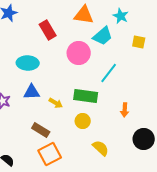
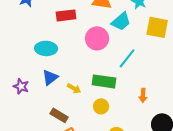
red rectangle: (48, 30) -> (66, 15), turned -66
yellow square: (139, 42) -> (157, 27), size x1.6
blue triangle: (32, 92) -> (50, 77), turned -36

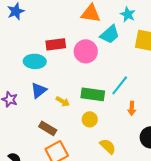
red rectangle: (66, 15) -> (56, 44), moved
cyan line: (127, 58) -> (120, 85), moved

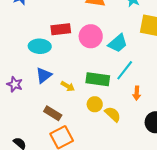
cyan trapezoid: (110, 34) -> (118, 43), moved
yellow semicircle: (108, 146) -> (113, 114), moved

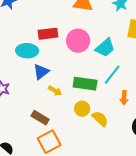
blue triangle: (44, 75) -> (41, 72), moved

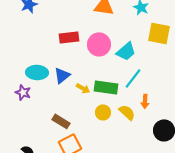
cyan ellipse: (27, 51) -> (37, 72), moved
yellow arrow: (55, 91) -> (83, 88), moved
yellow semicircle: (100, 119) -> (127, 112), moved

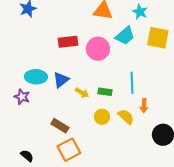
cyan trapezoid: (126, 51) -> (125, 36), moved
cyan line: (133, 78) -> (132, 83), turned -40
green rectangle: (106, 87) -> (105, 92), size x0.6

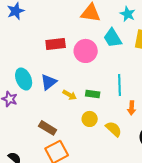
cyan trapezoid: (125, 36) -> (113, 38), turned 100
cyan ellipse: (36, 77) -> (24, 79), turned 65
yellow semicircle: (126, 117) -> (114, 129), moved

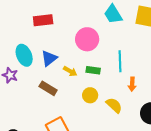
red rectangle: (56, 44) -> (43, 20), moved
pink circle: (86, 51) -> (87, 39), moved
brown rectangle: (48, 128) -> (48, 88), moved

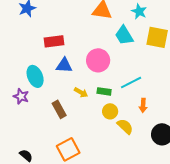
blue triangle: (49, 58) -> (64, 65), moved, turned 42
cyan line: (120, 61) -> (131, 82), turned 65
brown rectangle: (48, 88) -> (59, 109), turned 30
yellow circle: (90, 95) -> (110, 111), moved

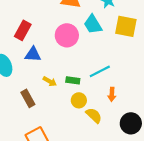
red rectangle: (54, 41) -> (23, 30), turned -54
pink circle: (98, 60) -> (67, 35), moved

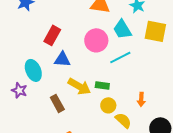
cyan line: (100, 71) -> (120, 57), moved
yellow arrow: (50, 81) -> (79, 86), size x1.6

